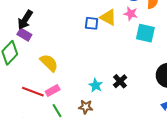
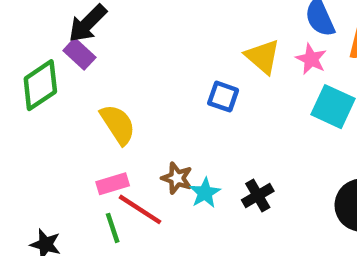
blue square: (92, 23) -> (223, 97), moved
red line: (33, 92) -> (140, 209), moved
brown star: (86, 107) -> (177, 178), moved

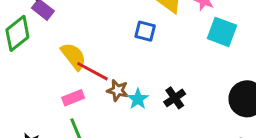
red line: (140, 209) -> (92, 71), moved

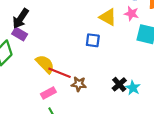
cyan star: (138, 99) -> (133, 88), moved

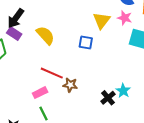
yellow triangle: (108, 17) -> (101, 20), turned 36
yellow semicircle: (45, 64) -> (45, 35), moved
black cross: (119, 84) -> (108, 98), moved

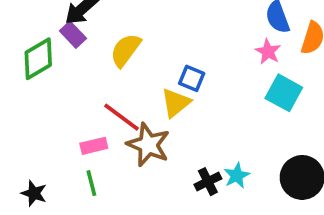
yellow triangle: (101, 20) -> (176, 103), moved
yellow semicircle: (45, 35) -> (126, 50), turned -114
brown star: (70, 85) -> (148, 145), size x1.6

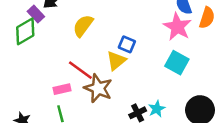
purple rectangle: (73, 35) -> (36, 14), moved
pink star: (268, 52) -> (177, 27), size x1.6
cyan square: (284, 93) -> (177, 63), moved

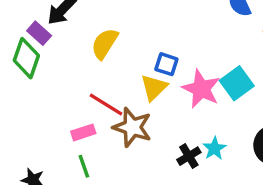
pink star: (177, 27) -> (201, 89), moved
green diamond: (25, 31) -> (26, 58), turned -36
cyan square: (177, 63) -> (237, 83), turned 30

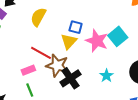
black cross: (189, 156) -> (71, 78), moved, size x1.5

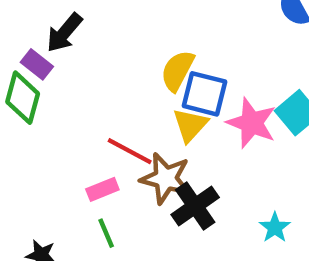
yellow semicircle: (38, 17) -> (177, 71), moved
blue square: (76, 27) -> (205, 94), size x1.5
cyan star: (106, 76) -> (275, 227), moved

